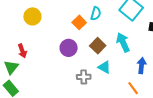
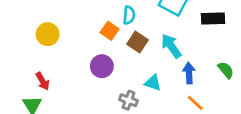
brown square: (98, 46) -> (137, 42), moved
blue arrow: (142, 66) -> (189, 73), moved
gray cross: (84, 77) -> (128, 100), turned 32

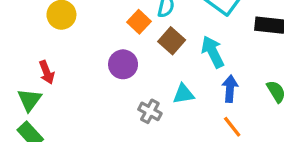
cyan triangle: (153, 83) -> (183, 94), turned -36

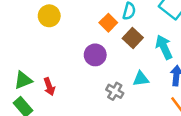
red arrow: (47, 72) -> (49, 87), moved
green triangle: (29, 100) -> (23, 80), turned 30

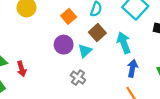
orange square: (108, 23) -> (69, 16), moved
cyan triangle: (141, 79) -> (85, 51), moved, turned -40

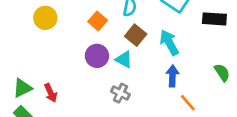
cyan triangle: (85, 51) -> (124, 59), turned -40
blue arrow: (132, 68) -> (172, 76), moved

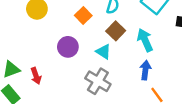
purple circle: (97, 56) -> (68, 47), moved
gray cross: (120, 93) -> (98, 81), size x1.5

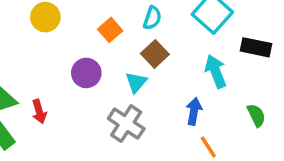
cyan arrow: (145, 40) -> (216, 71), moved
cyan triangle: (104, 52) -> (136, 82), turned 35

